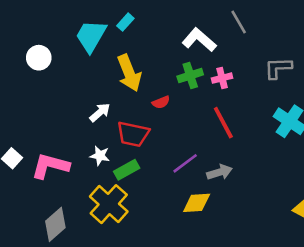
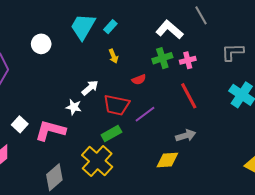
cyan rectangle: (125, 22) -> (110, 27), moved
yellow arrow: (129, 73) -> (113, 56), size x0.5
white star: (100, 156) -> (74, 107), moved
purple line: (185, 163) -> (145, 114), moved

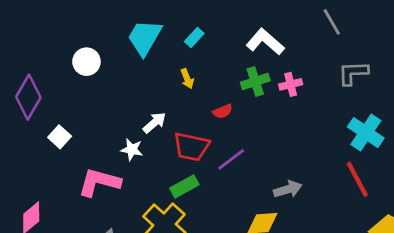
gray line: (201, 15) -> (332, 22), moved
cyan rectangle: (110, 27) -> (194, 38), moved
red line: (189, 96) -> (357, 179), moved
white square: (20, 124) -> (60, 137), moved

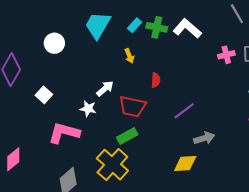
green cross: (255, 81) -> (157, 27), moved, turned 30
pink cross: (291, 84) -> (226, 55), moved
red semicircle: (223, 111) -> (156, 80), turned -64
white square: (60, 137) -> (44, 95), moved
purple line: (231, 159) -> (184, 111), moved

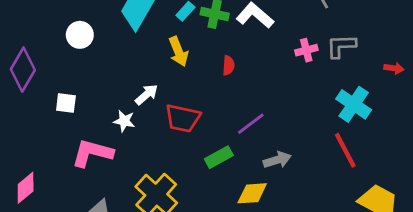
yellow arrow: (129, 56) -> (178, 52), size x1.5
red semicircle: (156, 80) -> (229, 65), moved
white square: (44, 95) -> (66, 103), turned -35
green rectangle: (127, 136) -> (219, 157), moved

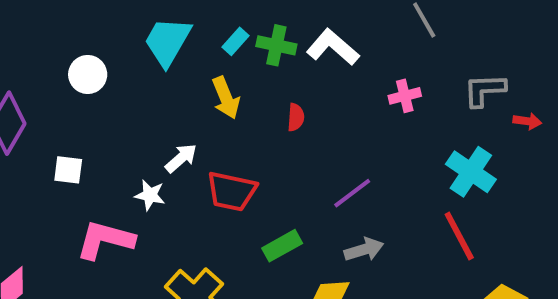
gray L-shape: (341, 46) -> (484, 90), moved
purple line: (251, 124) -> (352, 193), moved

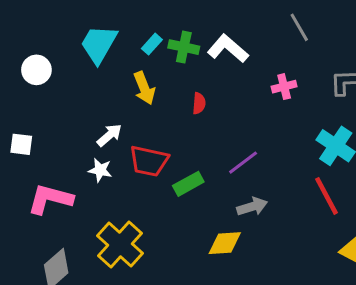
white star: (150, 195) -> (100, 170), moved
green rectangle: (282, 246) -> (188, 184), moved

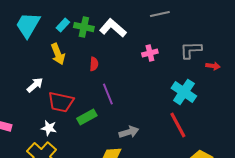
gray line: (299, 27) -> (160, 14), turned -72
purple line: (243, 163) -> (108, 94), moved, turned -75
white star: (100, 170) -> (49, 128), moved

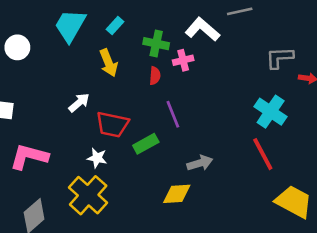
green cross: (84, 27) -> (156, 44), moved
white L-shape: (113, 28) -> (202, 29), moved
pink cross: (150, 53) -> (183, 60), moved

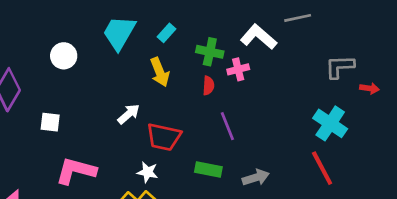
green rectangle: (146, 144) -> (208, 169), moved, turned 40

